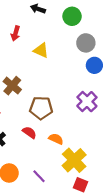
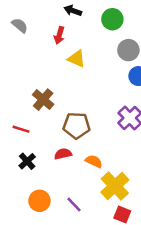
red arrow: (16, 33) -> (59, 35), moved
red semicircle: (29, 132) -> (63, 154), turned -48

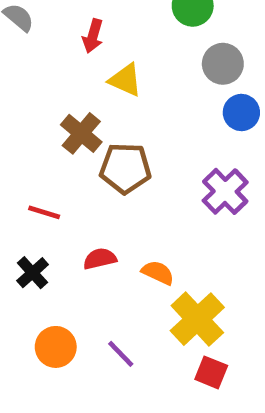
brown cross: (43, 100) -> (81, 133), moved
brown pentagon: (77, 125) -> (125, 168), moved
red line: (21, 129) -> (44, 212), moved

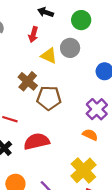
gray circle: (223, 64) -> (70, 48), moved
red semicircle: (100, 259) -> (37, 141), size x1.6
orange semicircle: (158, 273) -> (90, 135), moved

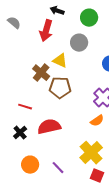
red arrow: (33, 35) -> (46, 31), size x1.5
yellow triangle: (49, 56) -> (60, 61), moved
orange semicircle: (90, 135) -> (97, 121), turned 120

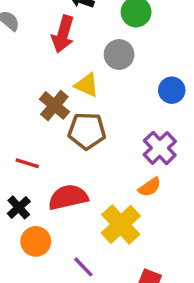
yellow cross: (91, 153) -> (121, 224), moved
orange circle: (30, 165) -> (36, 241), moved

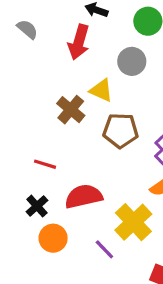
brown pentagon: (87, 131) -> (121, 130), moved
purple line: (83, 267) -> (104, 249), moved

